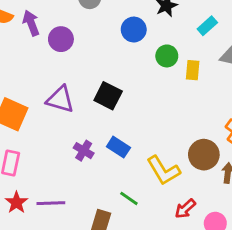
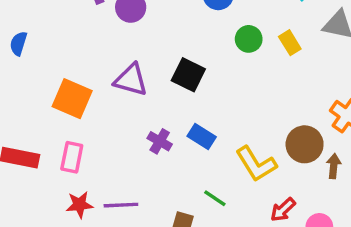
green circle: (167, 56) -> (249, 39), moved
yellow rectangle: (193, 70) -> (290, 43), turned -36
red star: (16, 202) -> (80, 205), turned 30

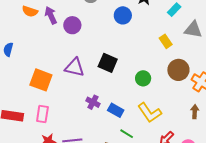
green circle: (249, 39) -> (143, 78), moved
blue rectangle: (202, 137) -> (116, 110), moved
brown circle: (305, 144) -> (178, 70), moved

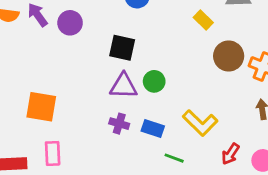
black square: (108, 63) -> (122, 48), moved
purple triangle: (74, 67) -> (124, 86), moved
green circle: (143, 78) -> (154, 81), moved

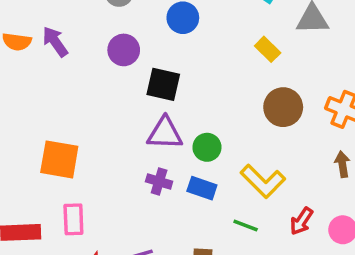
purple circle: (70, 23) -> (124, 50), moved
brown circle: (229, 56) -> (283, 107), moved
green circle: (154, 81) -> (207, 147), moved
green line: (174, 158) -> (246, 226), moved

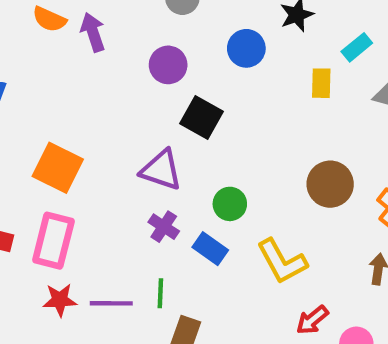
yellow rectangle: (268, 49) -> (321, 83), moved, turned 30
purple triangle: (165, 133) -> (161, 170), moved
pink rectangle: (73, 219) -> (53, 241), size x1.4
green line: (246, 226) -> (160, 293), moved, turned 55

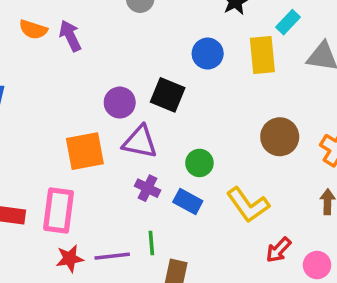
blue circle: (246, 48) -> (208, 54), moved
purple circle: (168, 65) -> (120, 103), moved
yellow rectangle: (321, 83) -> (262, 55), size x1.5
orange square: (58, 168) -> (85, 151), moved, turned -30

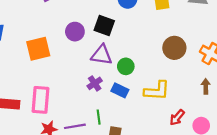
purple triangle: (140, 142) -> (102, 55), moved
orange square: (85, 151) -> (38, 49), moved
purple cross: (148, 188) -> (95, 83), turned 32
yellow L-shape: (248, 205) -> (157, 91), turned -48

